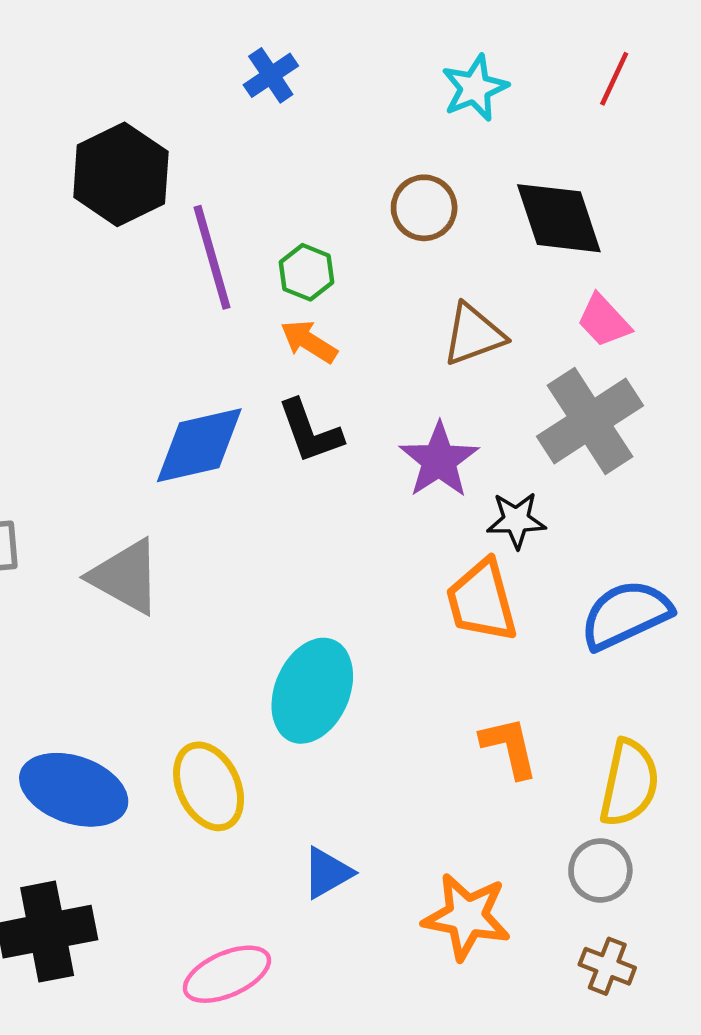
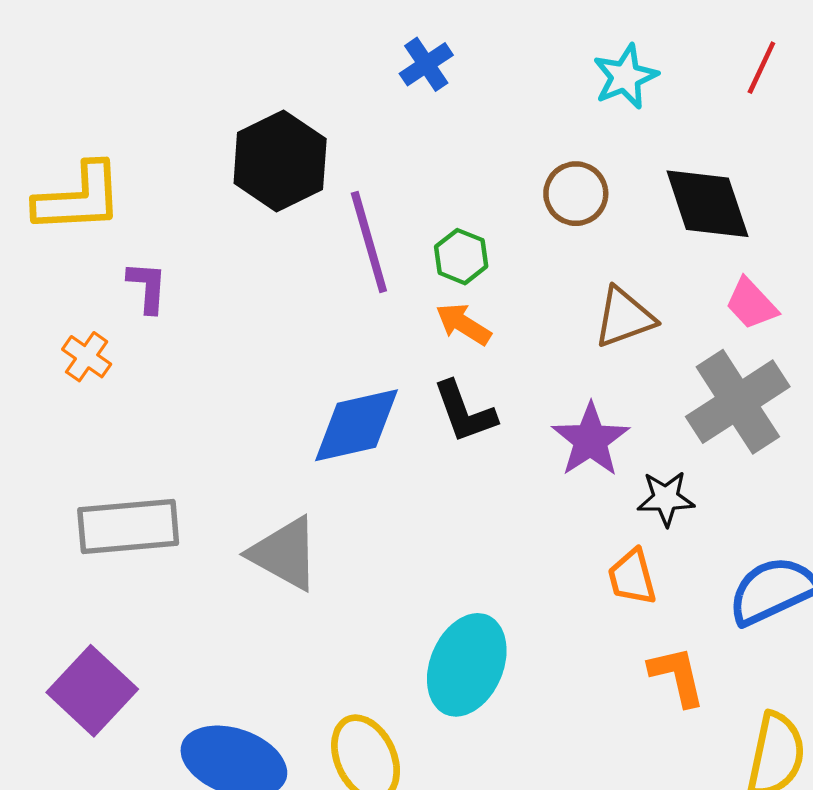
orange trapezoid: (482, 601) -> (632, 577), size x0.7
orange L-shape: (509, 747) -> (677, 676), moved

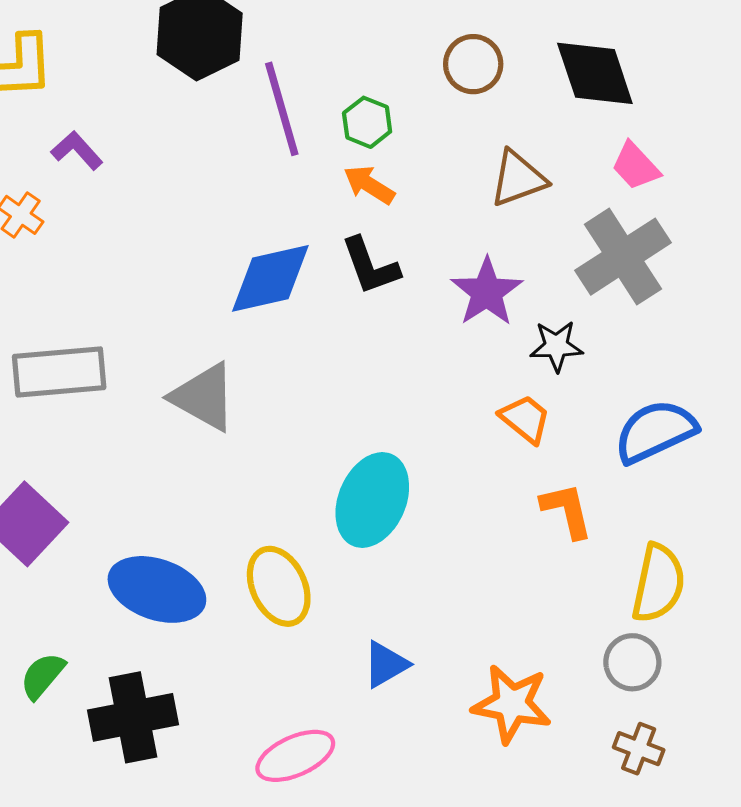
purple L-shape: (147, 287) -> (77, 150), turned -46
orange trapezoid: (632, 577) -> (525, 419), turned 144

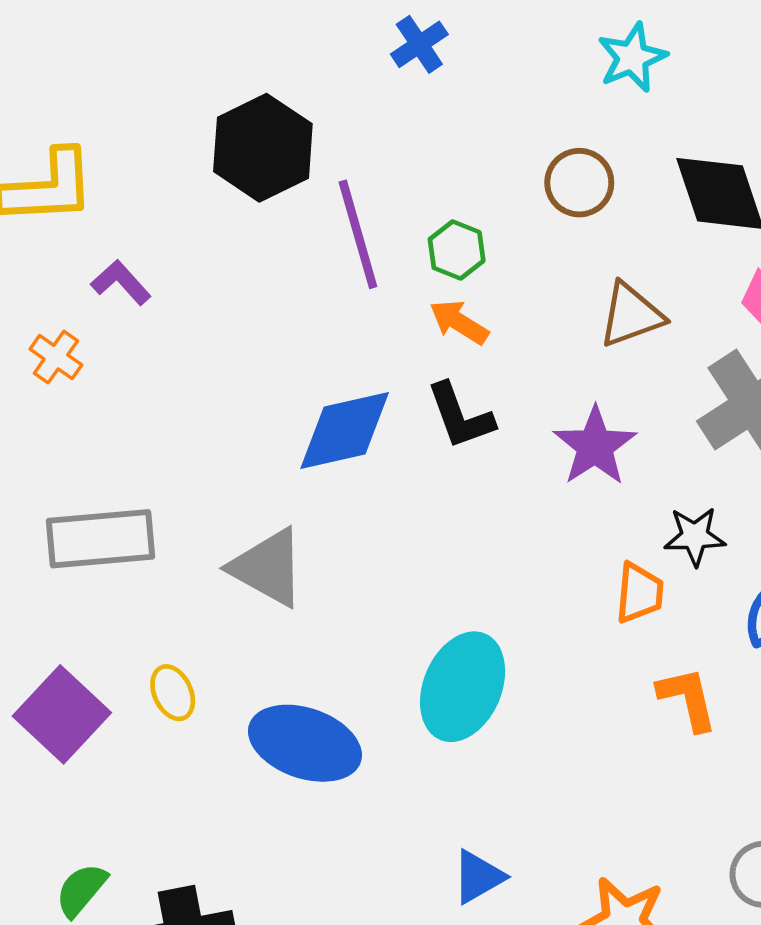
black star: (556, 346) -> (695, 536), moved
orange trapezoid: (525, 419) -> (639, 593), turned 56
yellow ellipse: (279, 586) -> (173, 693), moved, size x0.6
blue ellipse: (157, 589) -> (305, 743), moved

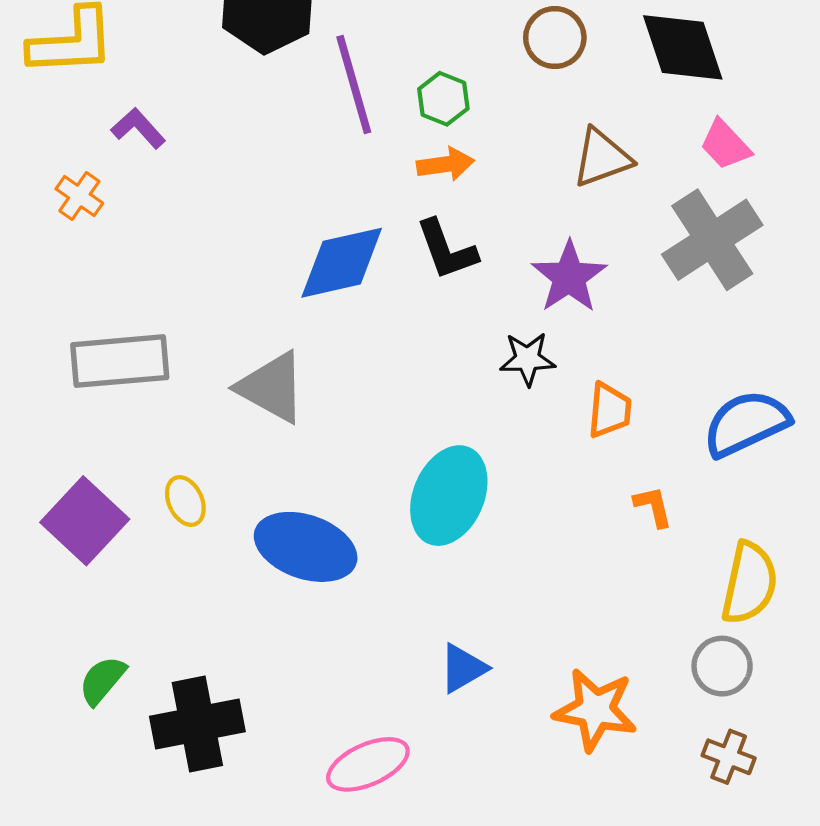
orange arrow: (459, 322) -> (446, 164), turned 140
black star: (695, 536) -> (527, 359), moved
orange L-shape: (688, 699) -> (653, 506), size x0.7

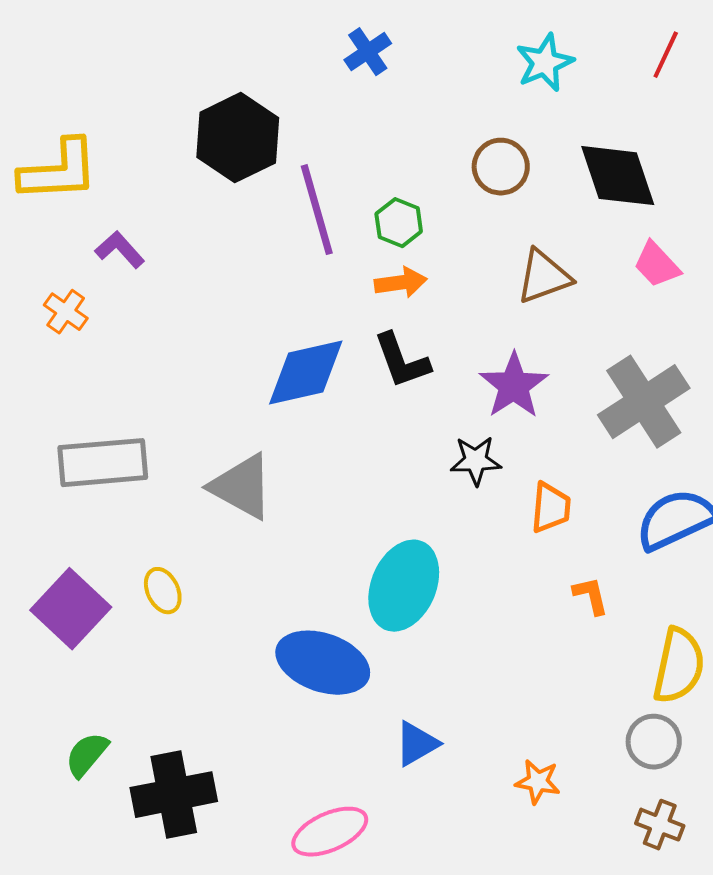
gray cross: (712, 240) -> (644, 402), moved
blue ellipse: (306, 547) -> (323, 663), moved
orange star: (595, 710) -> (538, 782), size x0.6

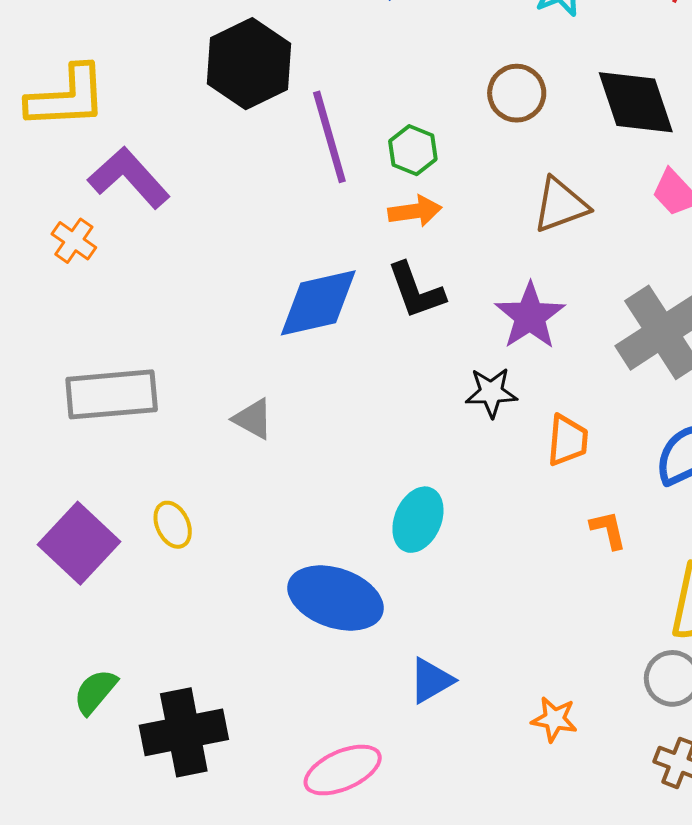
purple L-shape: (120, 250) -> (129, 178), size x1.6
gray triangle: (242, 487) -> (253, 419), size x0.6
cyan ellipse: (404, 586) -> (418, 520), size x0.7

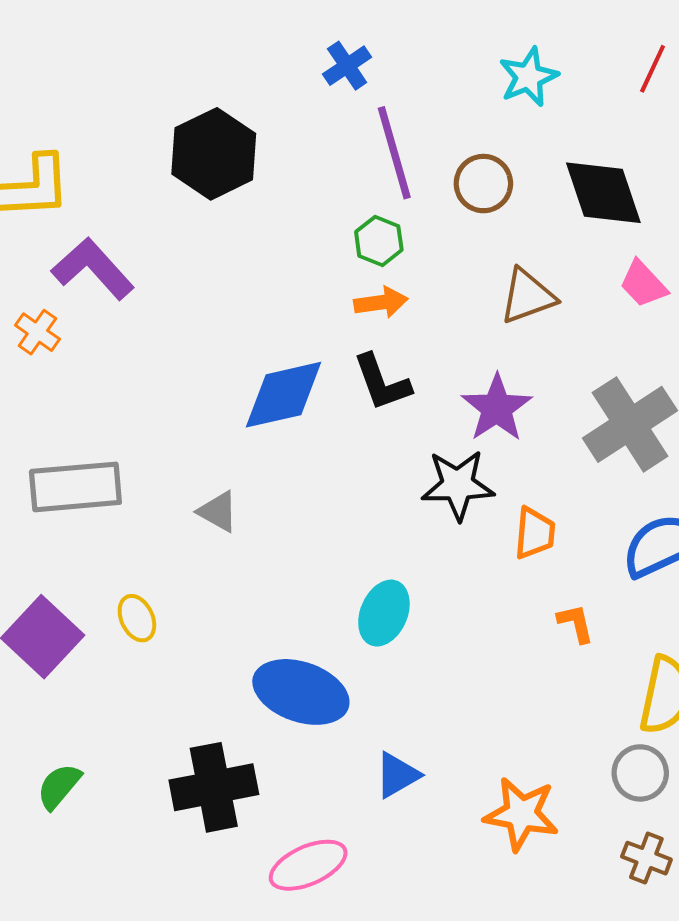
purple line: (329, 137) -> (394, 153), moved
black star: (491, 392) -> (458, 485), size x1.4
orange star: (554, 719) -> (521, 814), size x1.6
black cross: (184, 732) -> (214, 787), moved

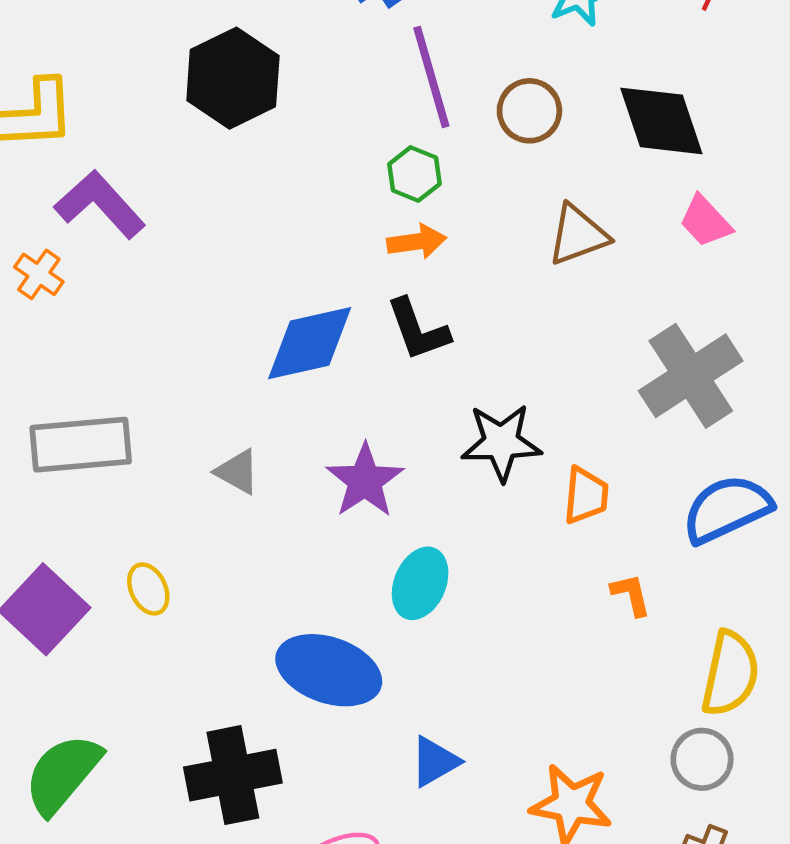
purple star: (497, 408) -> (365, 481), moved
green semicircle: (59, 786) -> (63, 774), size x1.6

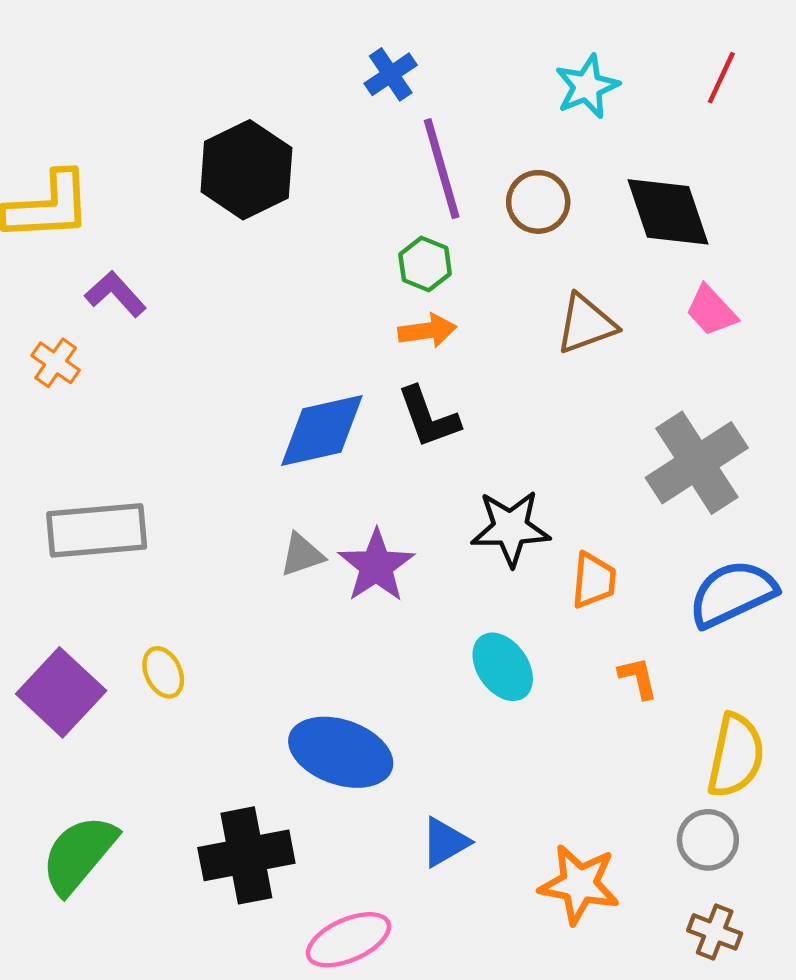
purple L-shape: (100, 204) -> (115, 294), size x0.7
gray triangle: (237, 472) -> (302, 555), moved, turned -48
cyan ellipse: (420, 583) -> (503, 667), moved, turned -58

